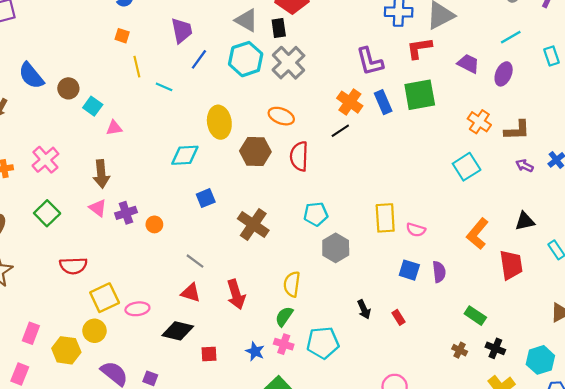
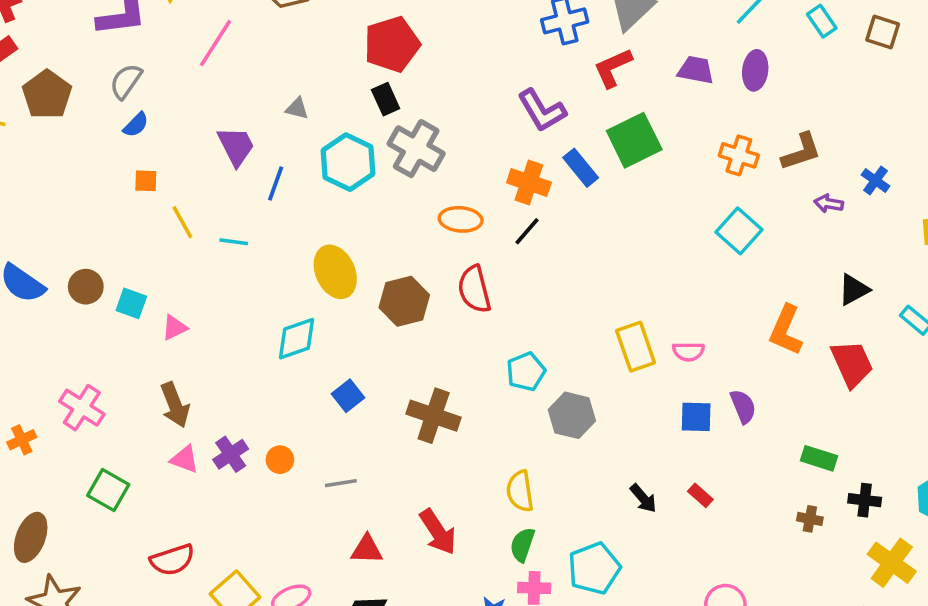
gray triangle: (246, 20) -> (297, 108), moved, size x0.6
orange ellipse: (281, 116) -> (461, 219), moved
gray line: (195, 261) -> (341, 483), moved, turned -30

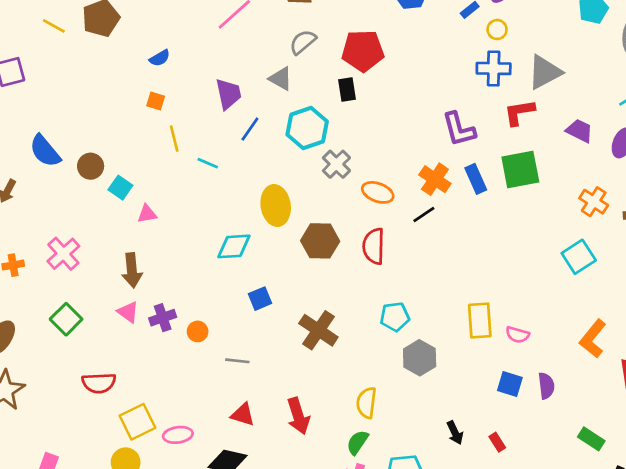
gray semicircle: (126, 81) -> (303, 42), moved
gray triangle: (297, 108) -> (281, 79), size x1.4
gray cross: (416, 149) -> (336, 164), moved, size x0.7

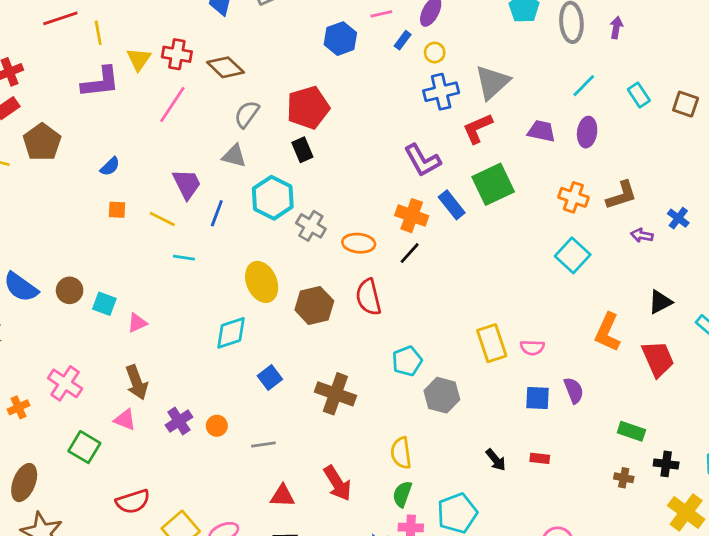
yellow line: (174, 139) -> (162, 219), moved, turned -35
pink triangle: (128, 312) -> (125, 420), moved
red rectangle: (497, 442) -> (540, 458), turned -36

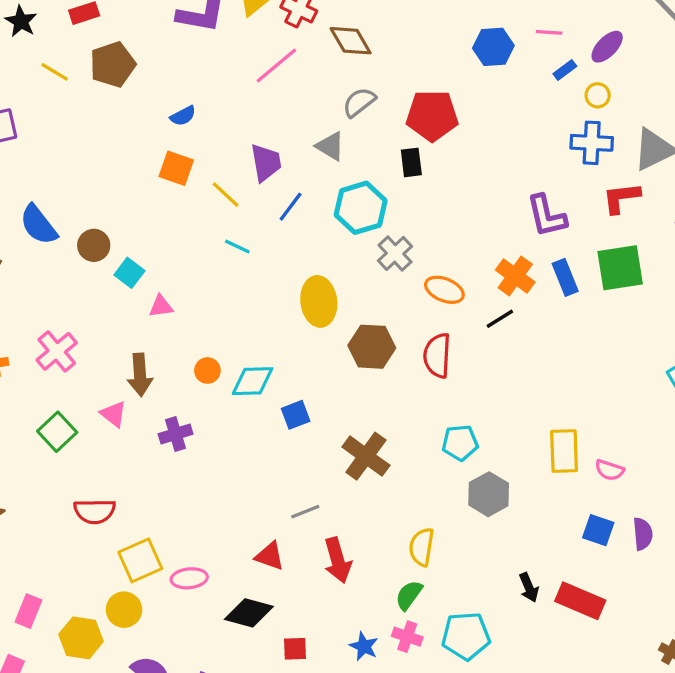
orange square: (117, 210) -> (176, 168), size x1.5
cyan diamond: (231, 333) -> (253, 381), moved
orange circle: (217, 426) -> (207, 371), moved
gray line: (263, 445) -> (305, 512), moved, turned -30
red rectangle: (540, 458) -> (580, 601), size x2.0

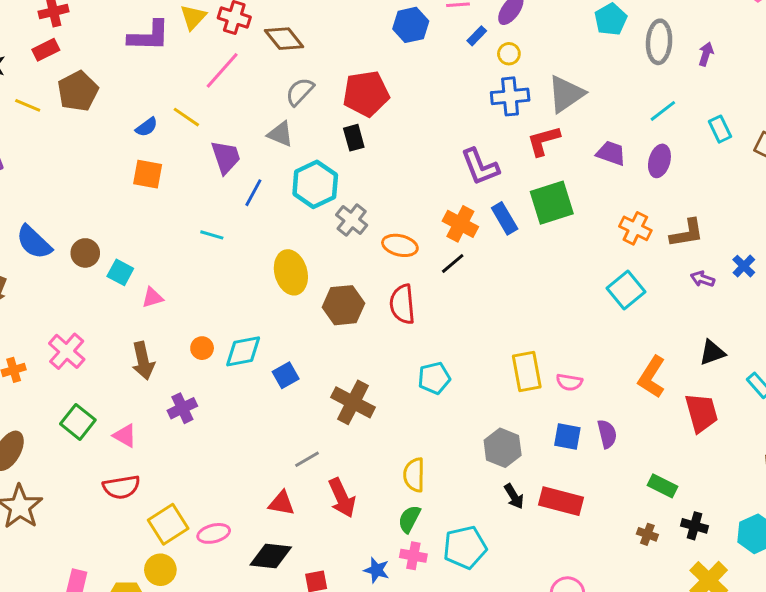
yellow line: (226, 195) -> (186, 117), moved
pink triangle: (114, 414) -> (125, 436), moved
gray hexagon: (489, 494) -> (503, 448), moved

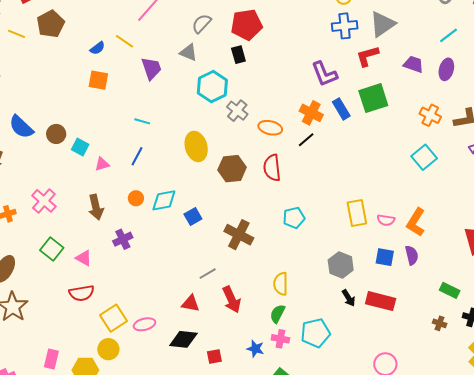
blue line: (253, 193) -> (137, 156), moved
orange L-shape: (652, 377) -> (416, 222), moved

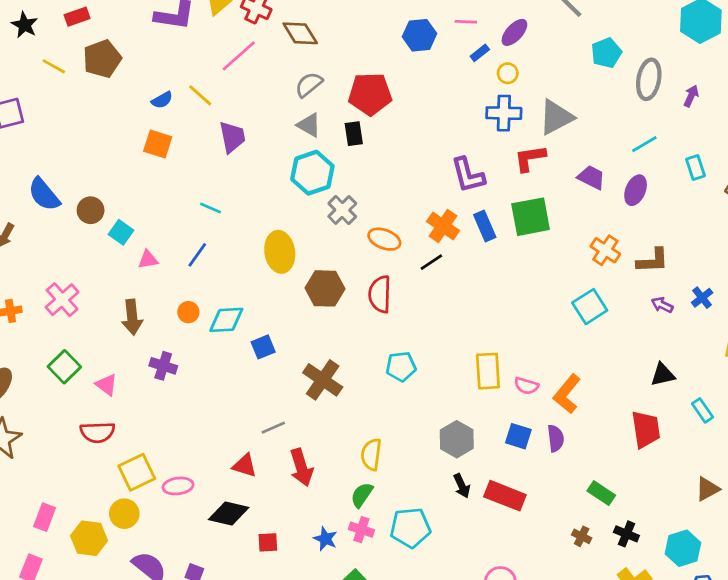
gray triangle: (188, 52) -> (309, 125), moved
purple cross: (123, 239) -> (163, 366), turned 36

